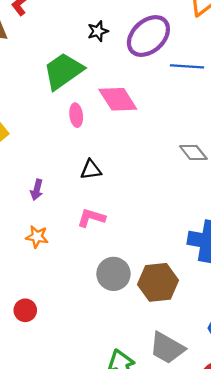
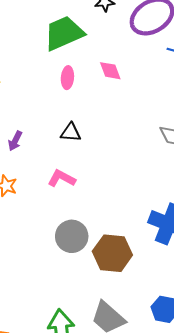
pink diamond: (118, 99) -> (110, 71), size x0.6

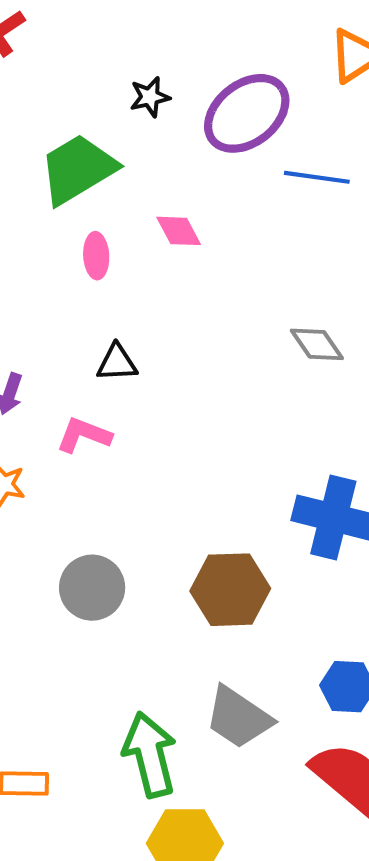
pink L-shape: (62, 178) -> (84, 435), moved
gray circle: (72, 236) -> (92, 588), moved

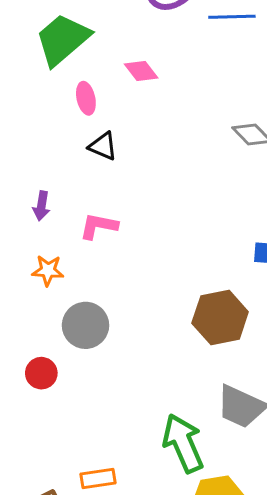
black triangle: (117, 363) -> (103, 146), moved, turned 36
gray circle: (92, 588) -> (86, 325), moved

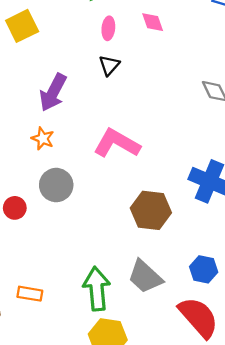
black triangle: (103, 146) -> (109, 65), turned 30
purple arrow: (41, 206) -> (53, 92), size x1.8
pink L-shape: (99, 226) -> (117, 143), moved, size x1.6

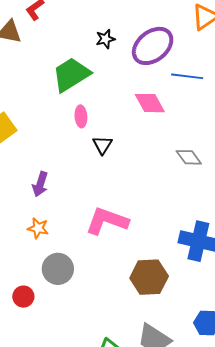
pink diamond: (153, 22) -> (150, 103), moved, size x1.4
black triangle: (109, 65) -> (102, 145), moved
purple arrow: (53, 92) -> (40, 184), size x0.7

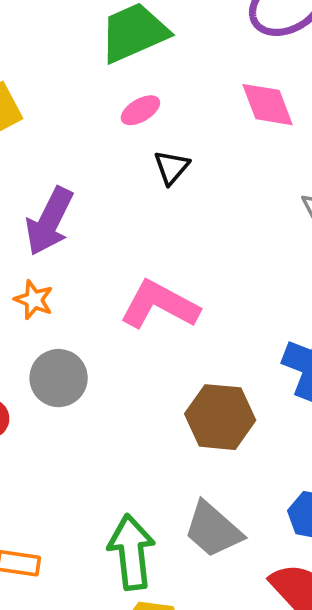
pink ellipse: (81, 116) -> (140, 110), turned 55
purple arrow: (40, 184) -> (49, 221), size x1.5

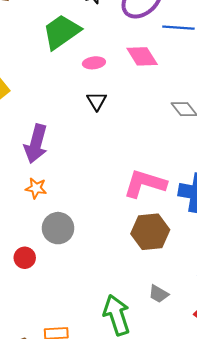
pink ellipse: (140, 110) -> (94, 63), moved, turned 35
pink L-shape: (159, 305) -> (145, 184), moved
gray trapezoid: (213, 530) -> (159, 294), size x0.6

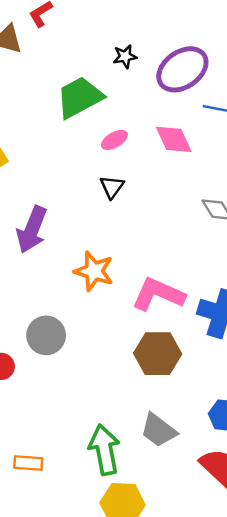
pink ellipse: (94, 63) -> (114, 140), turned -30
orange star: (36, 188) -> (94, 271), moved, size x1.5
gray trapezoid: (159, 294) -> (159, 430), size x1.5

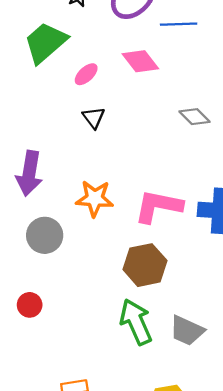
gray circle: (46, 335) -> (45, 235), moved
brown hexagon: (158, 354) -> (145, 265), moved
green arrow: (104, 450) -> (136, 322), moved

